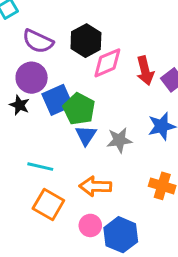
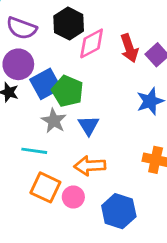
blue triangle: (86, 135) -> (89, 126), moved
gray star: (119, 140) -> (54, 121), moved, turned -30
pink circle: (90, 225) -> (73, 197), moved

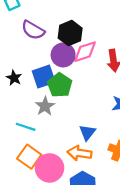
purple circle: (18, 64) -> (63, 55), moved
blue triangle: (89, 126) -> (87, 132), moved
orange arrow: (90, 166) -> (79, 153), moved
pink circle: (73, 197) -> (49, 168), size x1.6

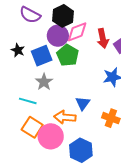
black star: (14, 78) -> (18, 50), moved
green pentagon: (60, 85) -> (68, 55), moved
orange arrow: (79, 153) -> (65, 117), moved

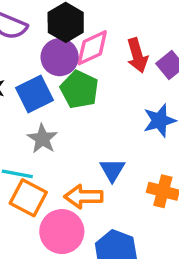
orange square: (32, 127) -> (28, 198), moved

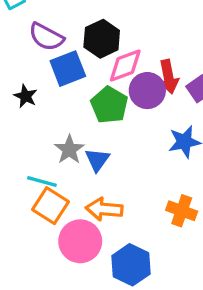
purple circle: (60, 57) -> (147, 91), moved
blue square: (35, 94) -> (68, 69), moved
blue triangle: (112, 170) -> (97, 160), moved

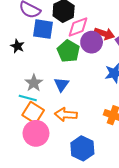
blue square: (68, 69) -> (43, 29), turned 30
red arrow: (168, 77) -> (104, 34), turned -60
gray star: (69, 150) -> (34, 83), moved
pink circle: (80, 241) -> (36, 133), moved

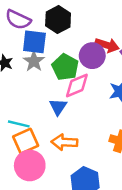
pink diamond: (78, 27) -> (77, 86), moved
gray star: (34, 83) -> (34, 61), moved
orange square: (33, 113) -> (26, 141), turned 35

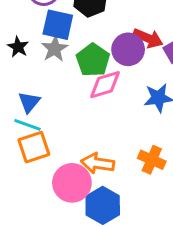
blue triangle: (58, 107) -> (29, 102), moved
orange arrow: (64, 142) -> (98, 163), moved
pink circle: (30, 165) -> (72, 183), moved

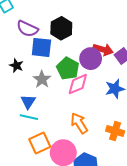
gray star: (55, 49) -> (42, 79), moved
orange square: (34, 147) -> (40, 143), moved
orange arrow: (98, 163) -> (79, 123), moved, turned 55

